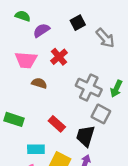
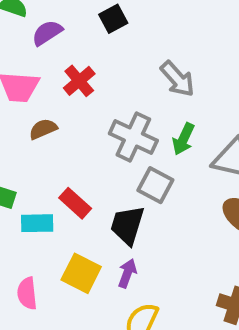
gray arrow: (105, 38) -> (177, 79), moved
brown semicircle: (39, 83) -> (43, 129), turned -40
cyan rectangle: (36, 149) -> (37, 223), moved

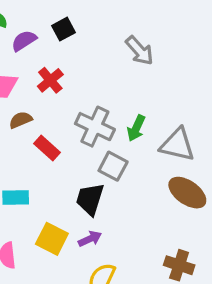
black square: (113, 19) -> (64, 29), moved
gray arrow: (177, 79) -> (139, 51), moved
red rectangle: (75, 203) -> (47, 148), moved
purple arrow: (127, 273) -> (90, 239), turned 45

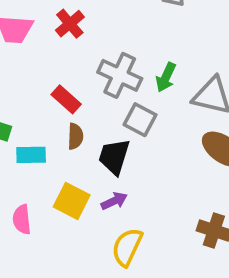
brown semicircle: (21, 120) -> (75, 136), moved, turned 115

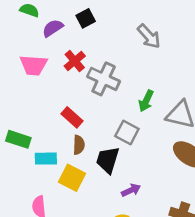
gray cross: (120, 75) -> (104, 79), moved
yellow square: (72, 201) -> (72, 178), moved
purple arrow: (114, 201) -> (131, 190), moved

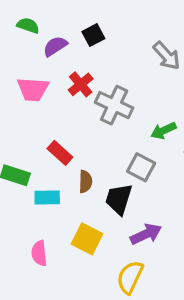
green arrow: (146, 101) -> (163, 131), turned 40
red rectangle: (72, 117) -> (60, 153), moved
yellow square: (72, 178) -> (87, 239), moved
purple arrow: (131, 190) -> (146, 234), size x1.4

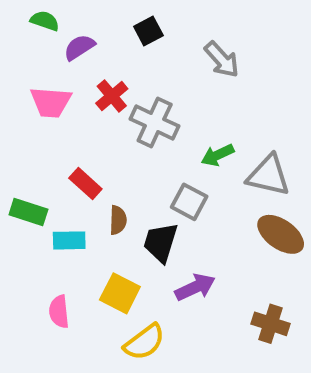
black square: (93, 35) -> (148, 31), moved
yellow semicircle: (130, 277) -> (144, 342), moved, turned -152

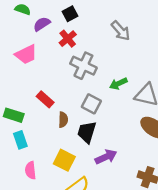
black square: (148, 31) -> (70, 14), moved
red cross: (112, 96) -> (68, 39), moved
pink trapezoid: (51, 102) -> (26, 54), turned -30
gray square: (189, 202) -> (91, 104), moved
cyan rectangle: (69, 240) -> (20, 140), moved, turned 72

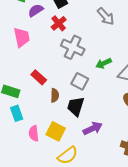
pink trapezoid: (26, 54) -> (22, 37), turned -75
pink semicircle: (31, 170) -> (34, 133), moved

